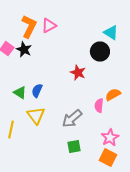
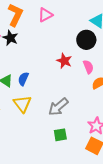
pink triangle: (49, 26) -> (45, 15), moved
pink semicircle: (99, 106) -> (88, 67), moved, turned 152

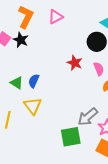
gray arrow: (58, 107) -> (88, 117), moved
green square: (60, 135) -> (71, 137), size x1.5

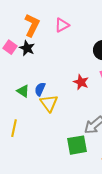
red star: (75, 63) -> (81, 82), moved
yellow triangle: (33, 106) -> (49, 103), moved

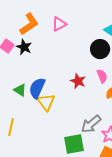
orange L-shape: (32, 25) -> (29, 24), turned 30
blue semicircle: (40, 89) -> (37, 88), size x1.5

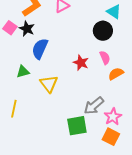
blue semicircle: (37, 88) -> (40, 49), moved
green triangle: (20, 90) -> (23, 72), turned -48

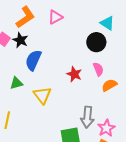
gray arrow: (94, 106) -> (87, 117), turned -45

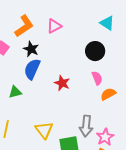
cyan triangle: (107, 23) -> (107, 23), moved
black star: (20, 40) -> (31, 49), moved
red star: (74, 74) -> (62, 83), moved
yellow triangle: (42, 95) -> (44, 130), moved

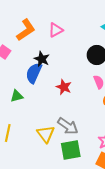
black star: (31, 49) -> (42, 59), moved
gray arrow: (86, 126) -> (68, 126), moved, turned -60

